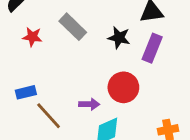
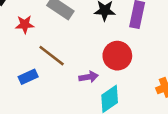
brown line: (49, 116) -> (52, 56), moved

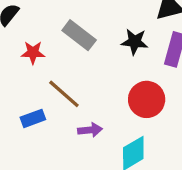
purple arrow: (89, 77) -> (90, 130), moved

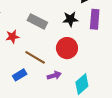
red circle: (147, 99) -> (67, 48), moved

